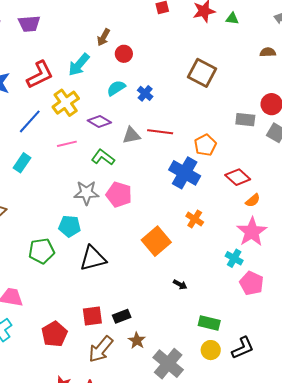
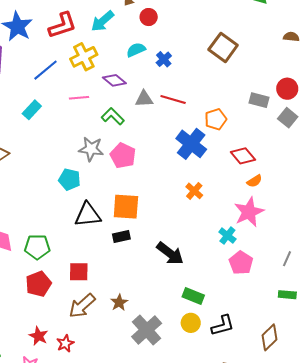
orange square: (156, 241) -> (126, 207), moved, turned 36
green pentagon: (42, 251) -> (37, 247), moved
black arrow: (180, 284) -> (170, 253), size x2.0
black rectangle: (122, 316) -> (121, 237), moved

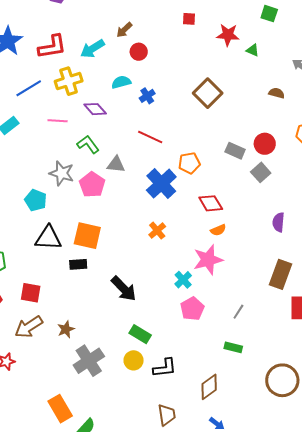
gray triangle: (144, 99) -> (116, 164), moved

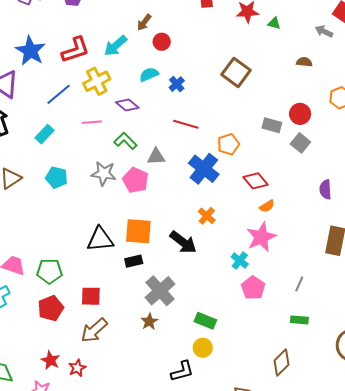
cyan pentagon: (36, 200) -> (57, 177), moved
black arrow: (124, 289) -> (183, 242), moved
brown star: (66, 329) -> (149, 322), moved
gray cross: (89, 361) -> (160, 291), moved
black L-shape: (165, 368) -> (182, 371), moved

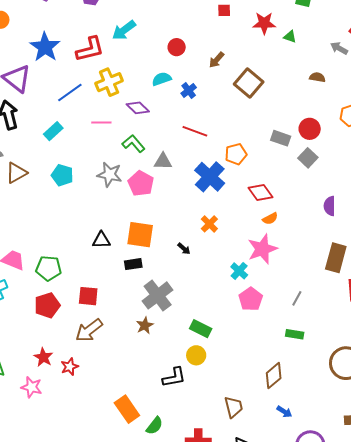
brown arrow: (144, 22) -> (217, 60), moved
cyan arrow: (116, 46) -> (124, 30), moved
black triangle: (100, 239) -> (101, 240), size x0.7
black arrow: (183, 242) -> (184, 249), size x0.5

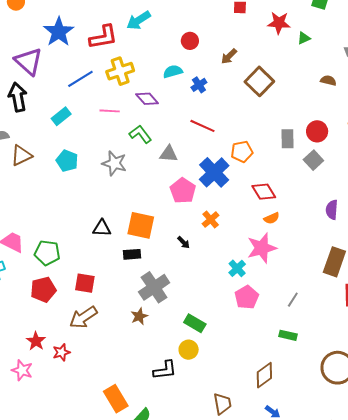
green triangle: (290, 37) -> (304, 38), turned -48
gray rectangle: (281, 138) -> (288, 139), turned 66
pink pentagon: (141, 183) -> (183, 191), moved

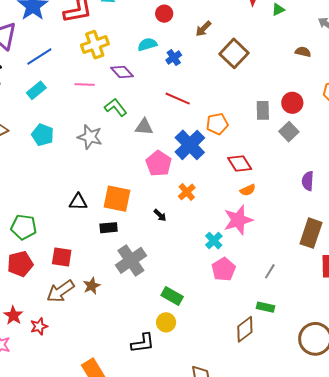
blue line: (80, 79) -> (39, 56), moved
brown star: (139, 316) -> (92, 286), moved
brown diamond: (264, 375) -> (245, 329), moved

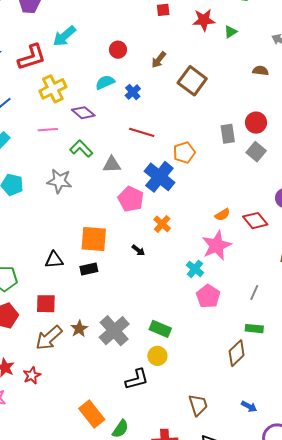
red diamond: (240, 164) -> (255, 221), moved
black triangle: (78, 202) -> (54, 260), moved
gray cross: (131, 260) -> (114, 331), moved

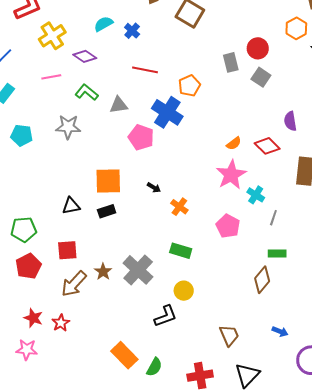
orange cross: (162, 224) -> (179, 207), moved
cyan cross: (195, 269) -> (256, 195), moved
green rectangle: (160, 329) -> (181, 251), moved

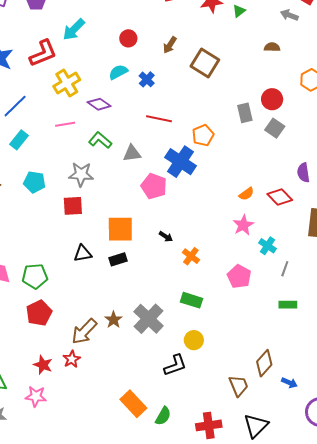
pink star: (231, 175) -> (243, 225), size x0.7
red square: (67, 250) -> (73, 206), moved
brown diamond: (262, 280) -> (264, 363), moved
red star: (61, 323) -> (72, 359), moved

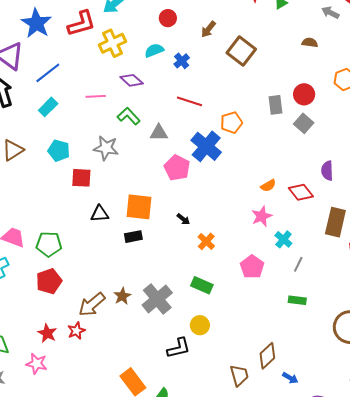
yellow cross: (67, 83) -> (112, 43), moved
red square: (73, 206) -> (81, 178), moved
black triangle: (83, 253) -> (100, 214), moved

